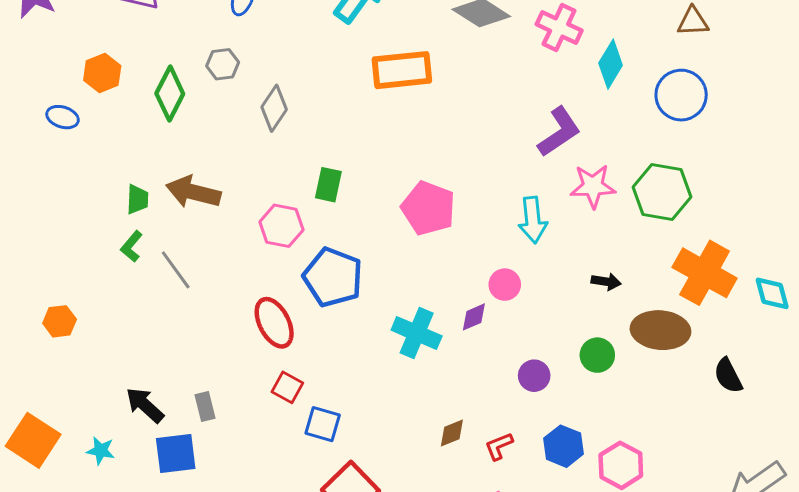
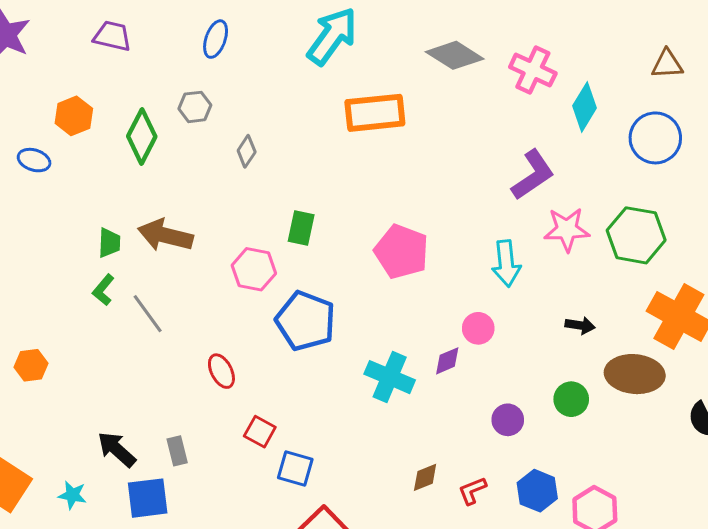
gray diamond: (274, 108) -> (247, 151), size x0.7
red ellipse: (274, 323) -> (221, 371), moved, size x0.7

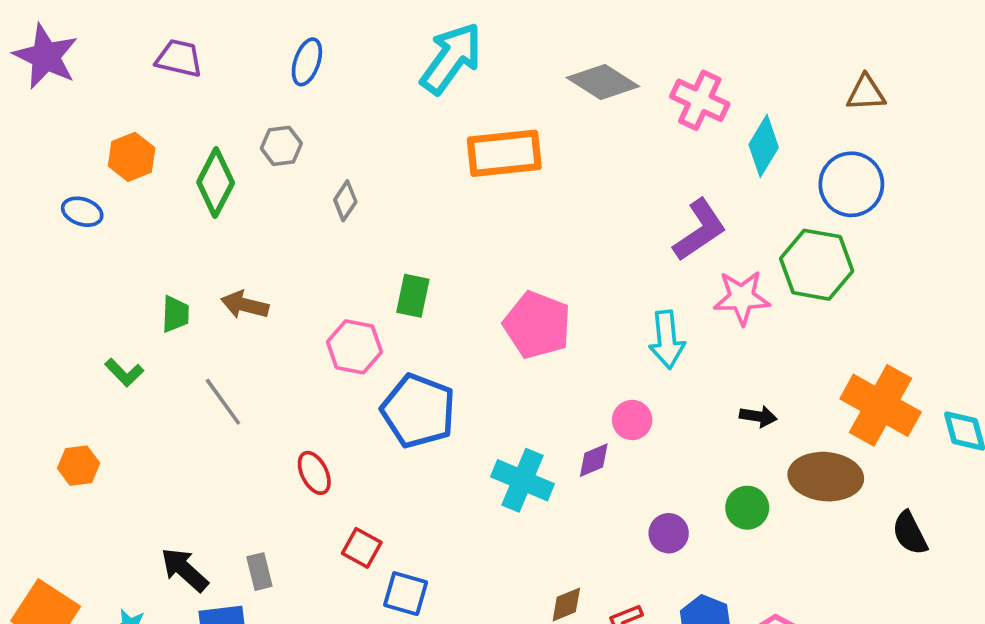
brown arrow: (165, 235) -> (245, 305), size x0.7
green hexagon: (636, 235) -> (817, 265), moved
green L-shape: (103, 290) -> (124, 372), moved, turned -84

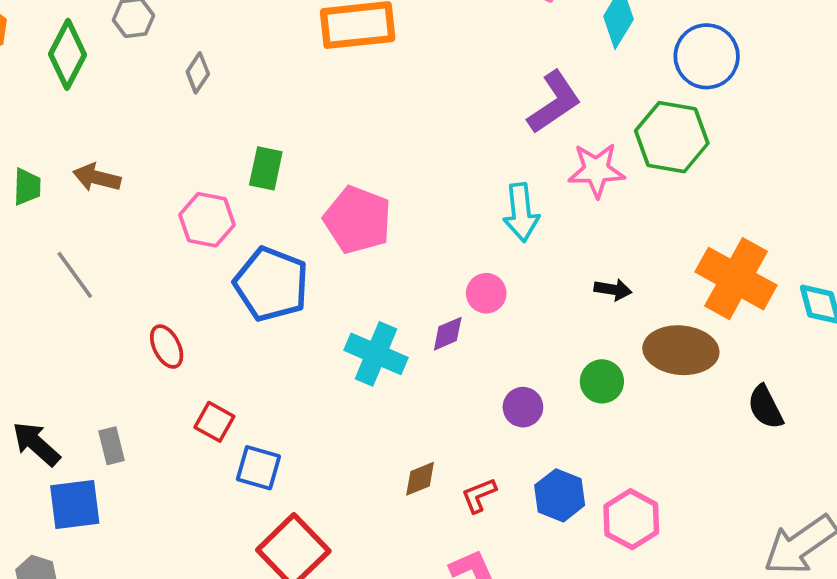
pink pentagon: (537, 325) -> (358, 220), moved

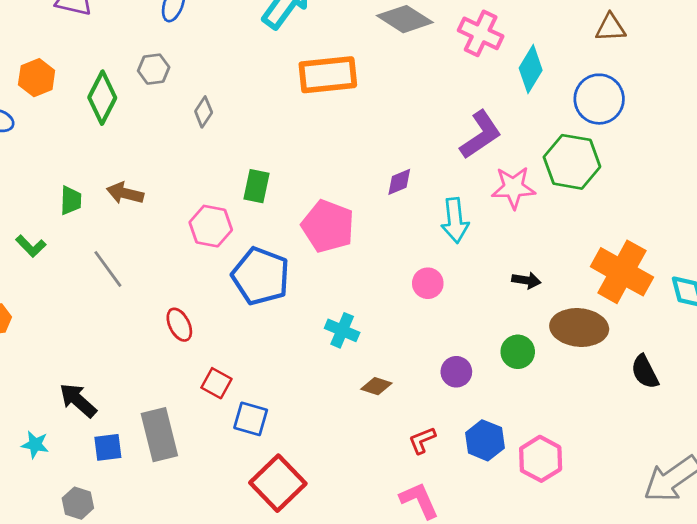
purple diamond: (448, 334) -> (399, 182), moved
cyan cross: (376, 354) -> (342, 330), size x0.7
gray rectangle: (111, 446) -> (159, 435), moved, size x1.8
brown diamond: (420, 479) -> (376, 386), moved, turned 40
blue square: (75, 504) -> (108, 447), size x0.7

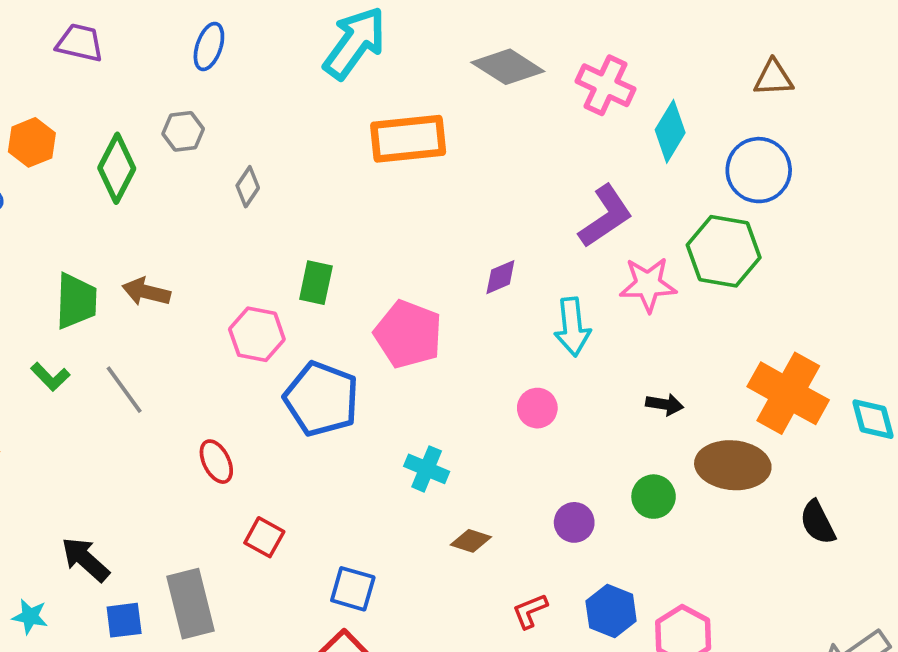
green trapezoid: (71, 200) -> (76, 301), size x1.5
green L-shape: (31, 246) -> (50, 377), moved
blue square: (251, 419) -> (353, 589), moved

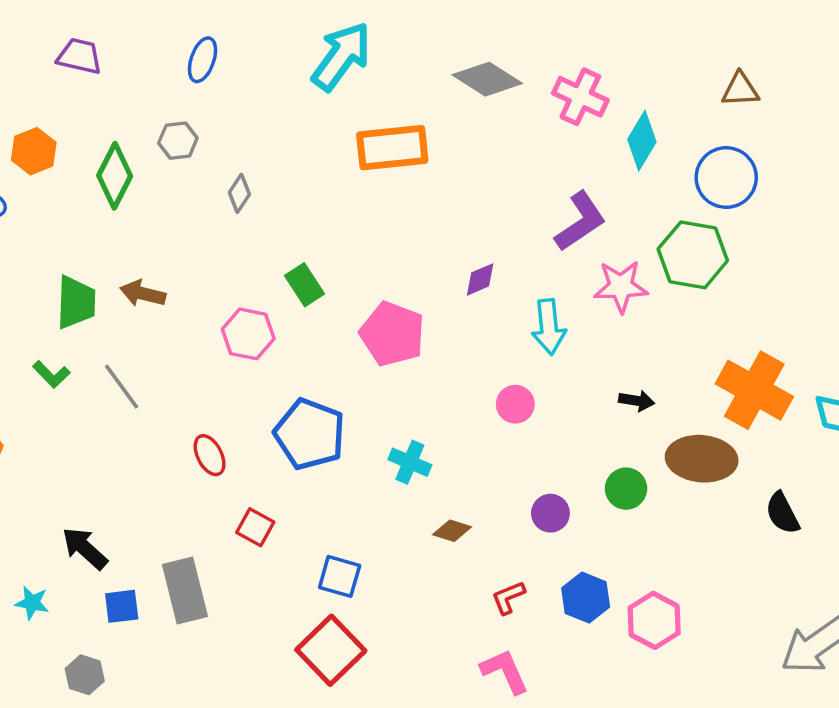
green rectangle: (316, 283) -> (304, 285), turned -45
blue pentagon: (321, 399) -> (310, 434), moved

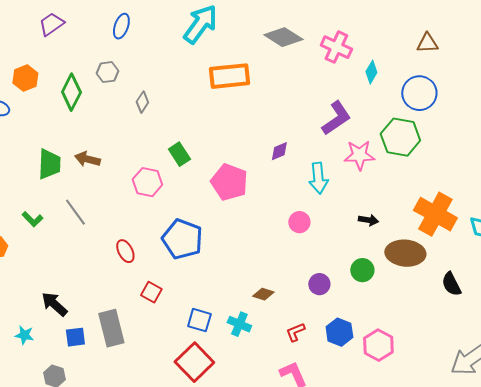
purple trapezoid: (79, 56) -> (51, 24), turned -48
cyan diamond: (642, 141) -> (371, 72), size x0.7
green L-shape: (51, 374) -> (32, 219), moved
cyan cross: (410, 462) -> (239, 324), moved

